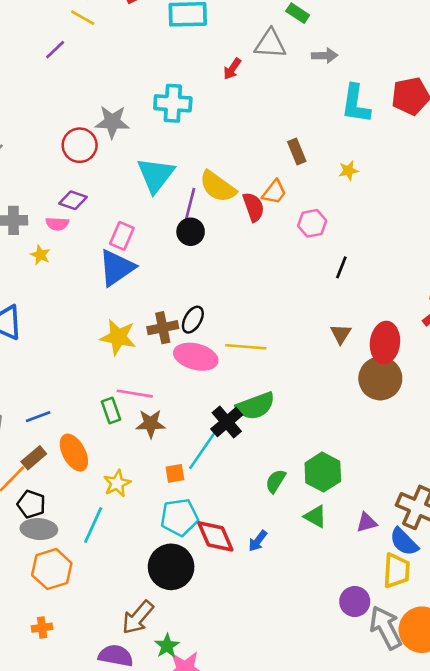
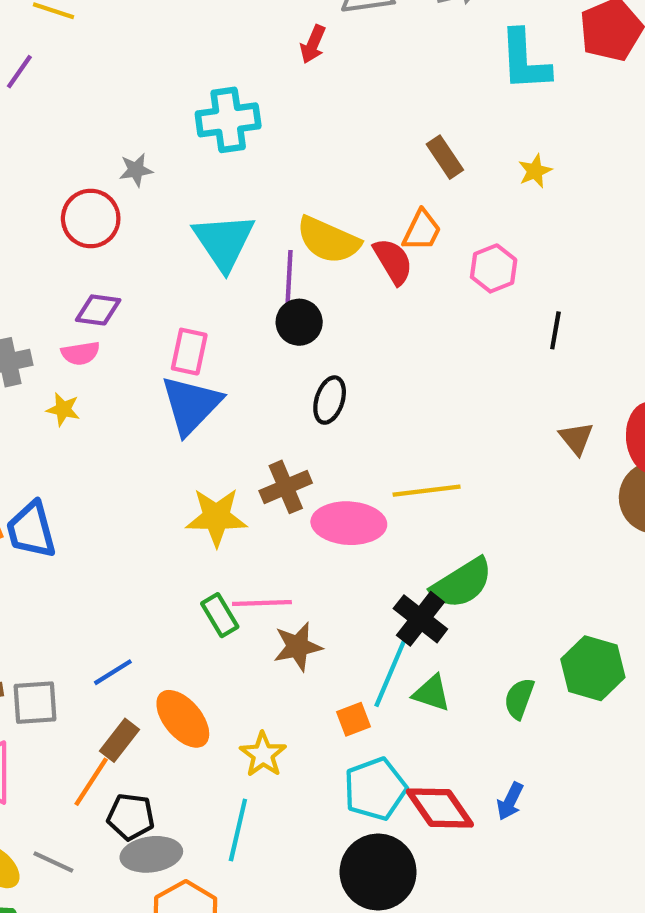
gray star: (112, 122) -> (136, 170), size x0.6
black ellipse: (193, 320) -> (330, 400), moved
green rectangle: (111, 410) -> (220, 615), moved
green triangle: (315, 517) -> (432, 693), moved

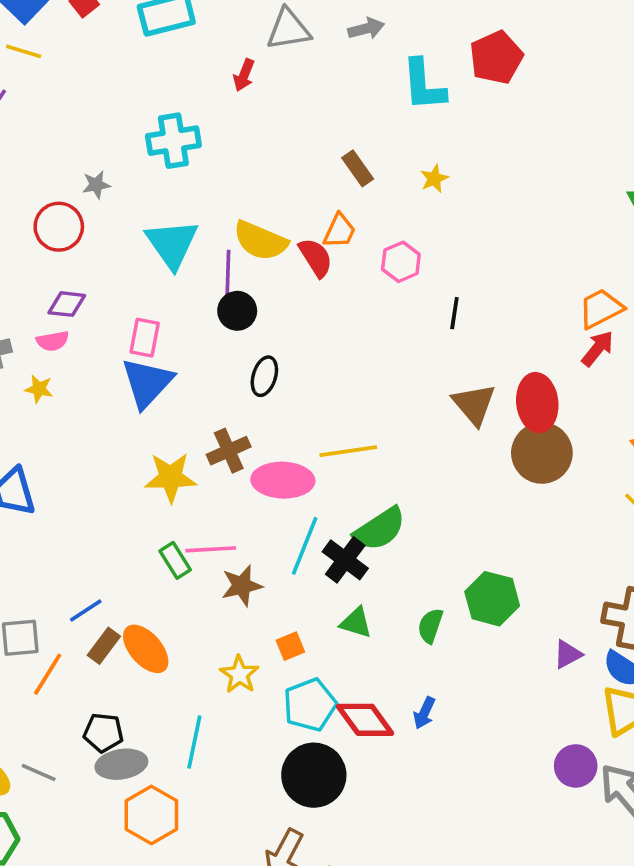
brown triangle: (576, 438) -> (474, 404), size x1.5
cyan line: (390, 673) -> (305, 546), moved
brown rectangle: (120, 740) -> (104, 646), moved
yellow star: (263, 754) -> (239, 674), moved
orange line: (91, 782) -> (48, 674), moved

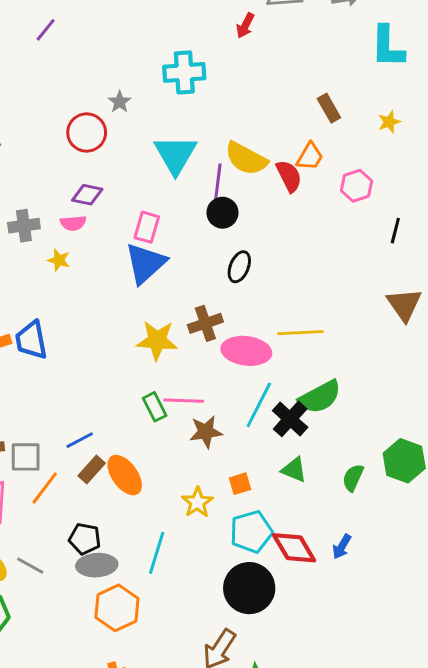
gray star: (96, 185) -> (120, 102), turned -30

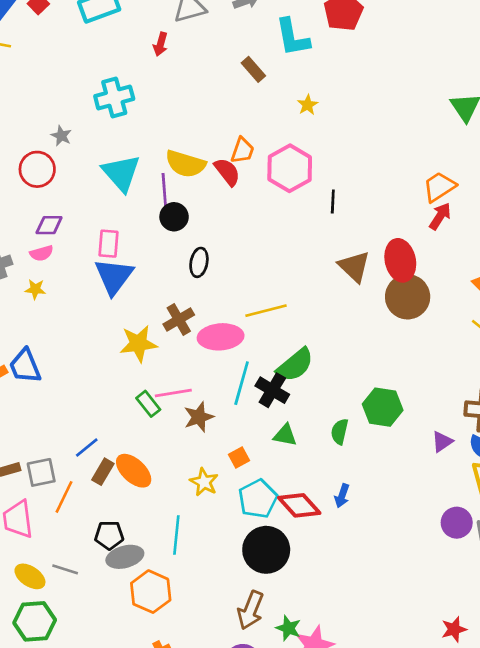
brown rectangle: (329, 108) -> (253, 69), moved
pink hexagon: (356, 186) -> (290, 168), size x1.6

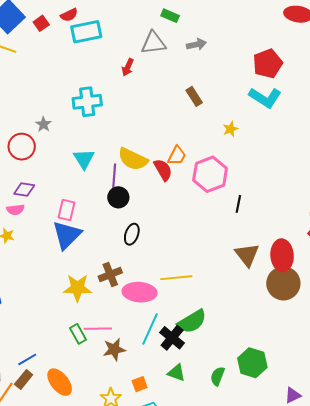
cyan L-shape: (293, 37) -> (265, 98), moved, turned -56
cyan triangle: (121, 173) -> (84, 159), size x0.7
brown rectangle: (103, 472) -> (24, 380), moved

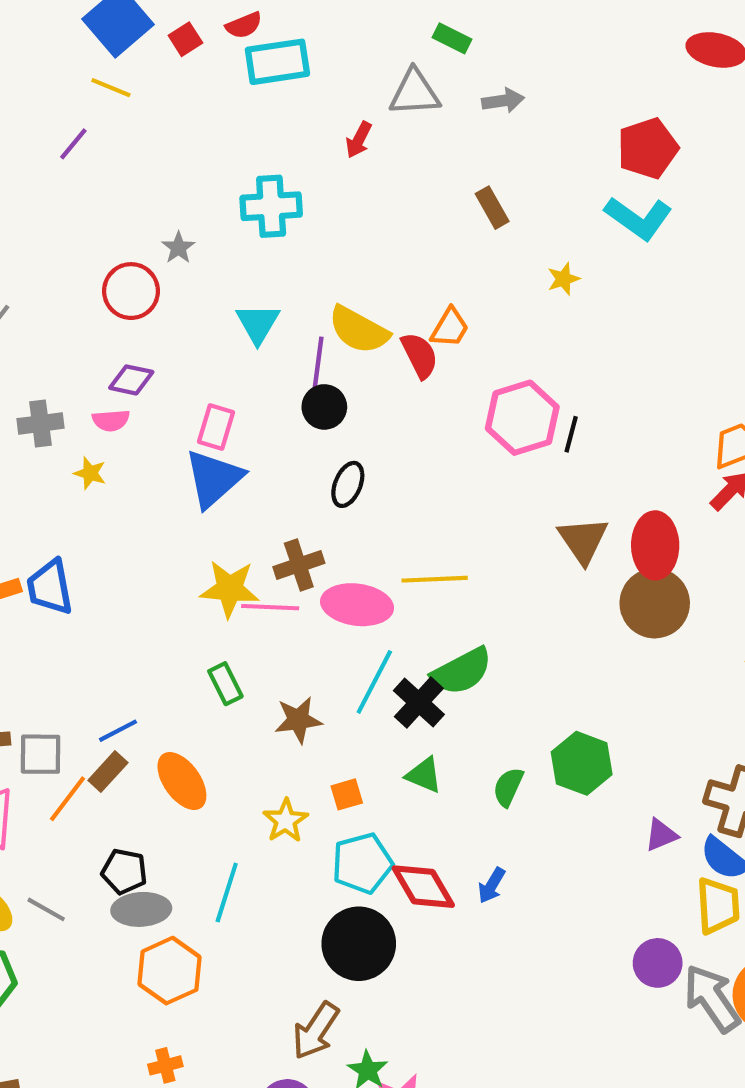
pink hexagon: (210, 174) -> (522, 418), moved
pink line: (98, 329) -> (270, 607), moved

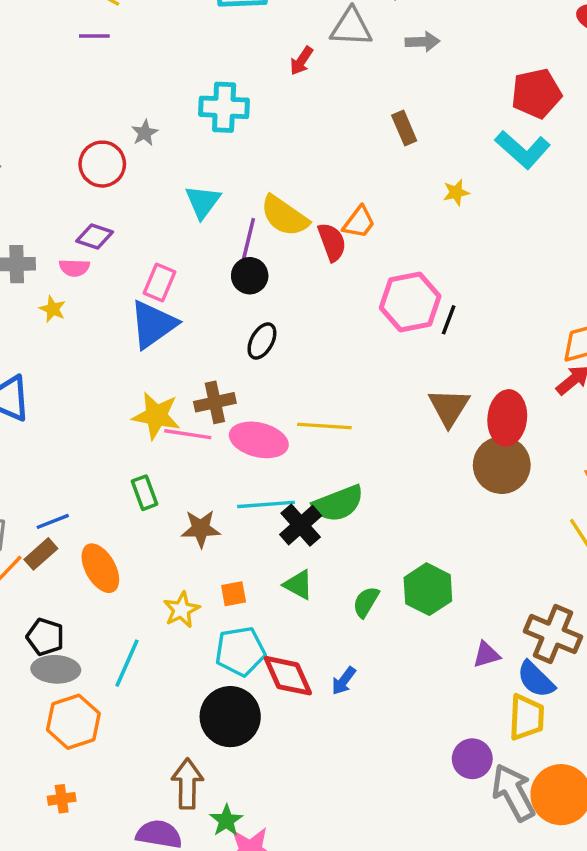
purple line: (73, 144) -> (94, 36), moved, turned 44
cyan line: (374, 682) -> (266, 504), turned 52
brown arrow: (316, 1031) -> (187, 784), turned 141

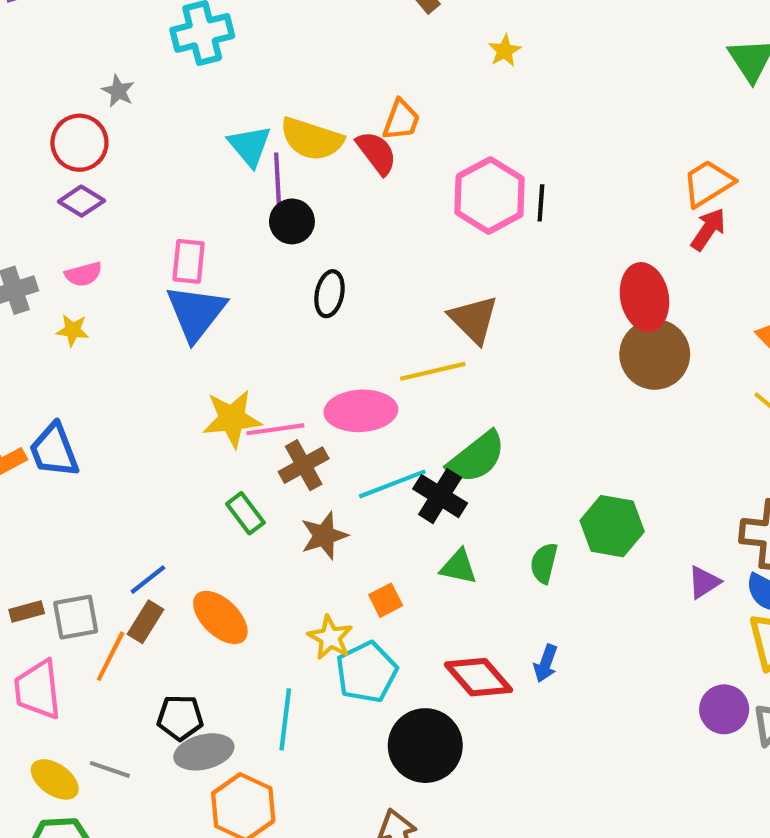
cyan triangle: (203, 202) -> (250, 146), moved
purple diamond: (95, 237) -> (81, 201), moved, turned 30
brown cross: (215, 402) -> (304, 465), moved
brown triangle: (449, 407) -> (474, 319), moved
cyan pentagon: (240, 651) -> (367, 672), moved

